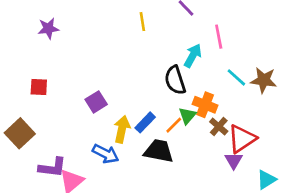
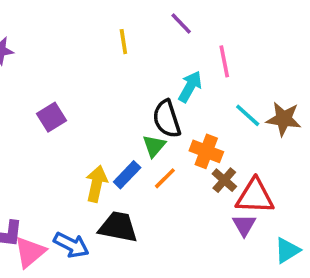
purple square: (96, 102) -> (51, 117), moved
green triangle: (187, 116) -> (154, 146), moved
red triangle: (242, 139) -> (255, 196), turned 36
black trapezoid: (159, 151) -> (118, 227), moved
blue arrow: (106, 154) -> (71, 245), moved

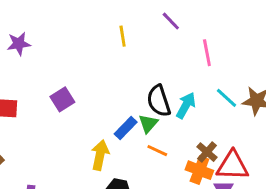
cyan arrow: (190, 87) -> (186, 105), moved
orange cross: (206, 151) -> (199, 170), moved
blue rectangle: (127, 175) -> (126, 128), moved
orange line: (165, 178) -> (157, 151), turned 70

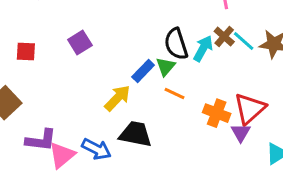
brown cross: (207, 152) -> (224, 36), moved
yellow arrow: (100, 155) -> (117, 98), turned 32
red triangle: (233, 166) -> (250, 109), turned -44

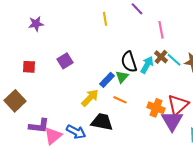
orange line: (175, 94) -> (120, 100), moved
purple triangle: (241, 133) -> (172, 121), size x1.6

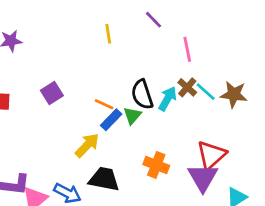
orange line: (120, 100) -> (104, 104), moved
orange cross: (156, 108) -> (156, 165), moved

